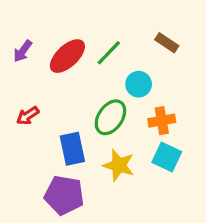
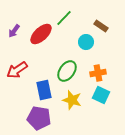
green line: (109, 53) -> (64, 18), moved
cyan circle: (139, 84) -> (86, 42), moved
red arrow: (28, 116) -> (17, 70), size x1.5

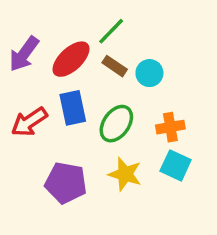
brown rectangle: (101, 26) -> (115, 66), moved
purple arrow: (14, 31) -> (24, 54), size x1.5
blue rectangle: (44, 90) -> (73, 108), moved
purple pentagon: (39, 118) -> (66, 183), moved

